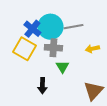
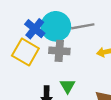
green triangle: (62, 67) -> (68, 86), moved

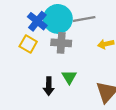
yellow square: (25, 52) -> (28, 44), size x0.7

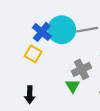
gray cross: (61, 43) -> (82, 69), moved, turned -30
black arrow: (49, 86) -> (30, 95), moved

